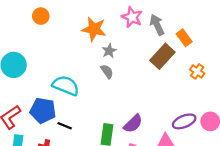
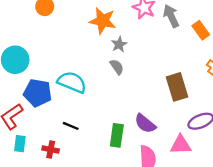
brown rectangle: (162, 56) -> (177, 87), moved, turned -60
blue pentagon: (43, 111) -> (38, 93), moved
purple semicircle: (133, 124) -> (145, 124), turned 84

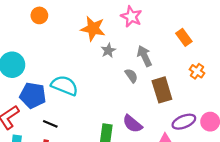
gray arrow: (171, 16) -> (144, 56), moved
gray semicircle: (117, 67) -> (131, 76), moved
black line: (71, 126) -> (50, 124), moved

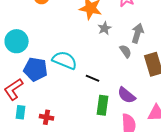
gray arrow: (144, 56) -> (138, 33), turned 42
black line: (50, 124) -> (93, 78), moved

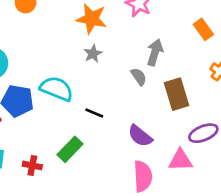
gray star: (105, 28) -> (93, 54), moved
green rectangle: (103, 105) -> (70, 149), moved, turned 36

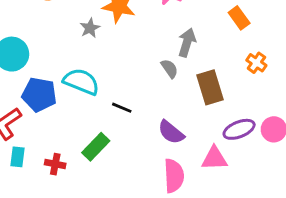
gray star: (93, 54) -> (90, 28), moved

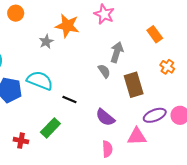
pink semicircle: (174, 176) -> (107, 149), size x0.7

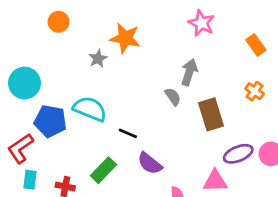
pink star: (104, 14) -> (201, 23), moved
orange rectangle: (155, 34) -> (256, 45), moved
purple semicircle: (105, 117) -> (150, 163), moved

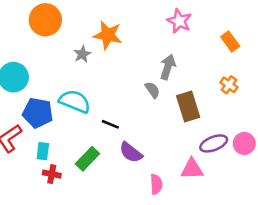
orange circle: (59, 22) -> (45, 20), size x1.6
cyan rectangle: (30, 180) -> (43, 151), moved

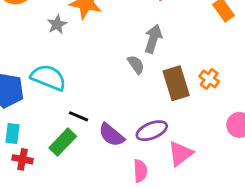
orange cross: (229, 85) -> (209, 79), moved
black line: (110, 124) -> (79, 116), moved
purple ellipse: (214, 143) -> (152, 131), moved
pink triangle: (192, 169) -> (180, 154), turned -35

